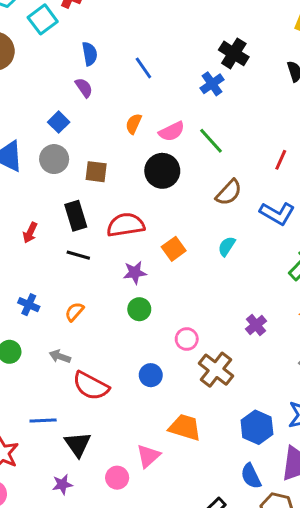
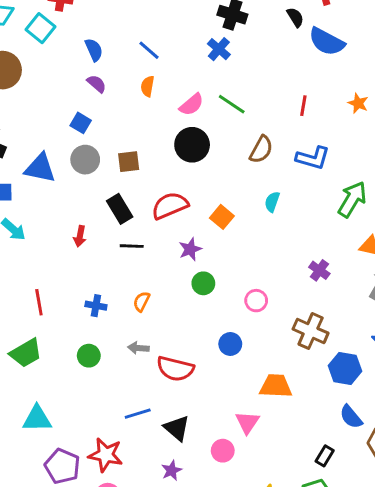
orange semicircle: (134, 124) -> (148, 86), moved
brown cross: (216, 370) -> (311, 331), moved

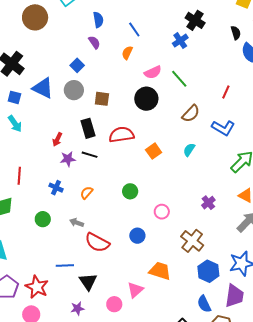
purple star: (190, 249) -> (68, 159), moved

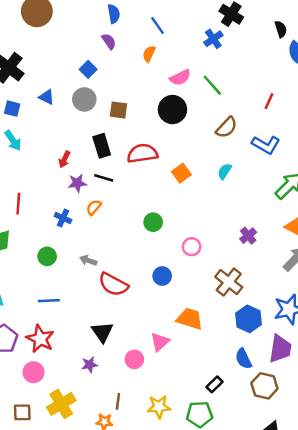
blue triangle: (43, 88) -> (47, 97), size x0.6
orange semicircle: (87, 193) -> (94, 207), moved
blue line: (65, 265) -> (49, 301), moved

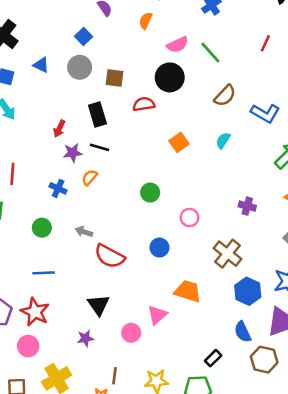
red line: (269, 101) -> (265, 43), moved
red semicircle: (142, 153) -> (144, 104), moved, size x0.7
purple cross: (248, 236) -> (247, 206), turned -35

